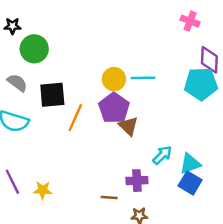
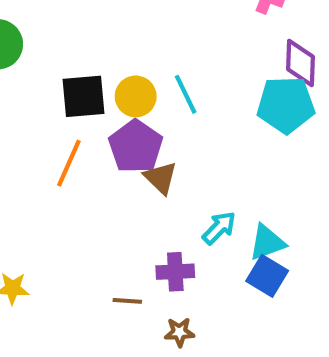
cyan line: (143, 78) -> (186, 94), turned 65
black square: (52, 95) -> (83, 96), moved

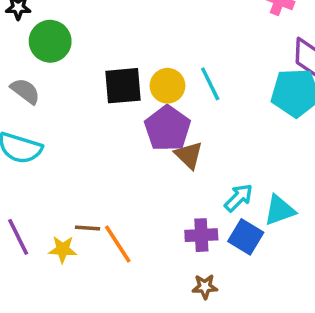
orange line: (69, 163) -> (118, 244), moved, turned -57
blue square: (267, 276) -> (246, 237), moved
brown line: (127, 301) -> (87, 228), moved

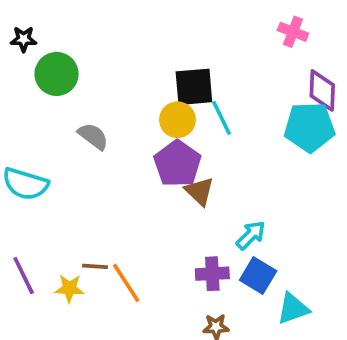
black square: (123, 86) -> (194, 87), moved
gray semicircle: (25, 91) -> (93, 136), moved
cyan triangle: (280, 210) -> (293, 309), moved

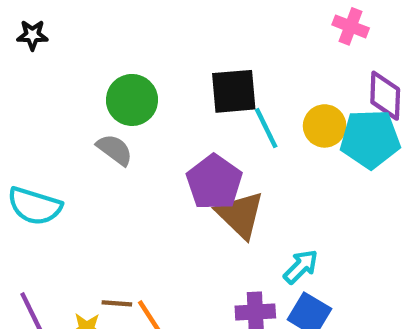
green circle: (57, 74) -> (132, 100), moved
yellow circle: (177, 120) -> (325, 126), moved
brown triangle: (199, 191) -> (240, 215), size x1.4

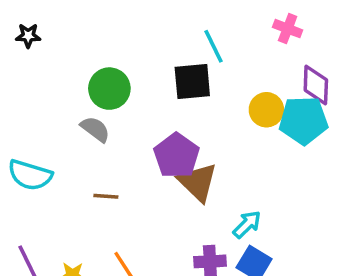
cyan line: (266, 128) -> (213, 46), moved
brown line: (117, 303) -> (106, 196), moved

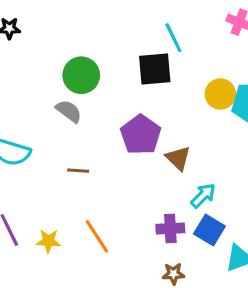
brown triangle: (198, 182) -> (178, 158), moved, size x0.7

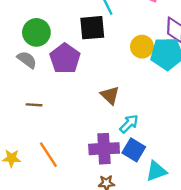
purple pentagon: (141, 135) -> (65, 59), moved
purple cross: (170, 228) -> (104, 149), size x1.4

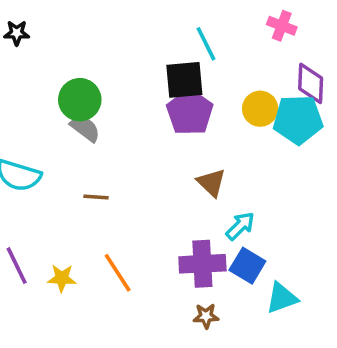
green circle: (36, 32) -> (80, 100), moved
purple pentagon: (65, 59) -> (190, 112), moved

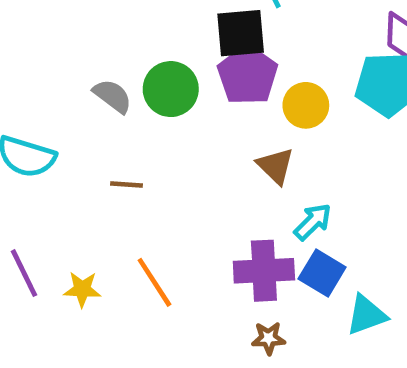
green circle: (80, 100) -> (171, 89), moved
yellow circle: (260, 109) -> (306, 105), moved

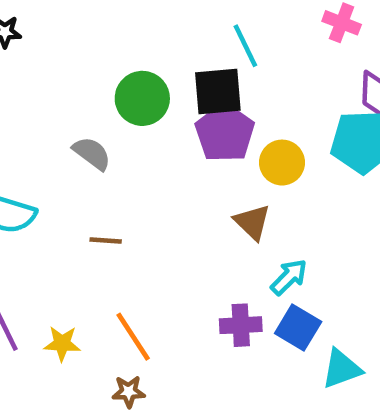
green circle: (171, 89) -> (142, 98), moved
purple cross: (264, 271) -> (241, 325), size x0.7
brown star: (269, 338) -> (129, 392), moved

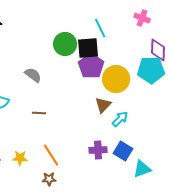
green circle: (142, 98) -> (65, 44), moved
yellow circle: (282, 163) -> (116, 79), size x1.4
brown triangle: (252, 222) -> (103, 105), turned 30
cyan arrow: (289, 277) -> (120, 119), moved

